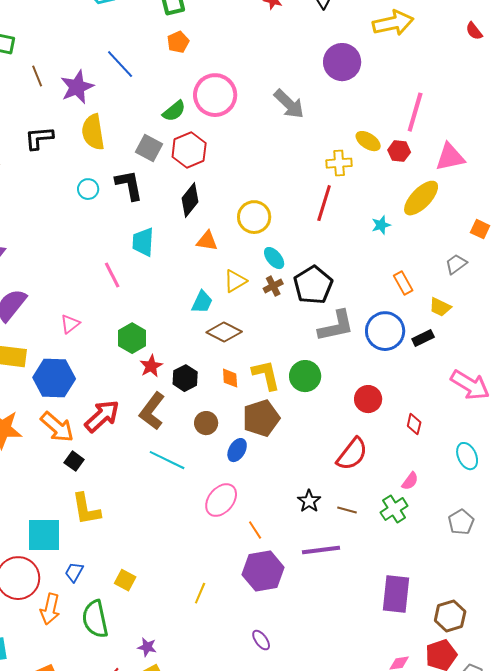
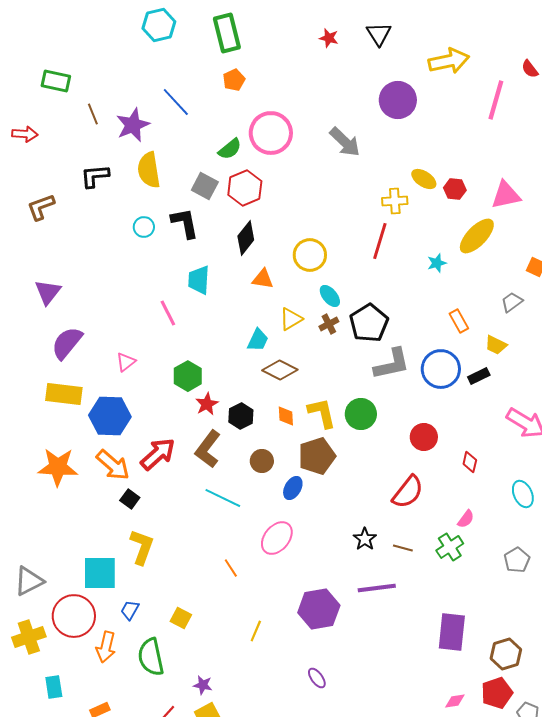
pink line: (415, 112) -> (496, 100), moved
yellow L-shape: (86, 509) -> (142, 547), turned -150
orange line: (255, 530) -> (231, 568), moved

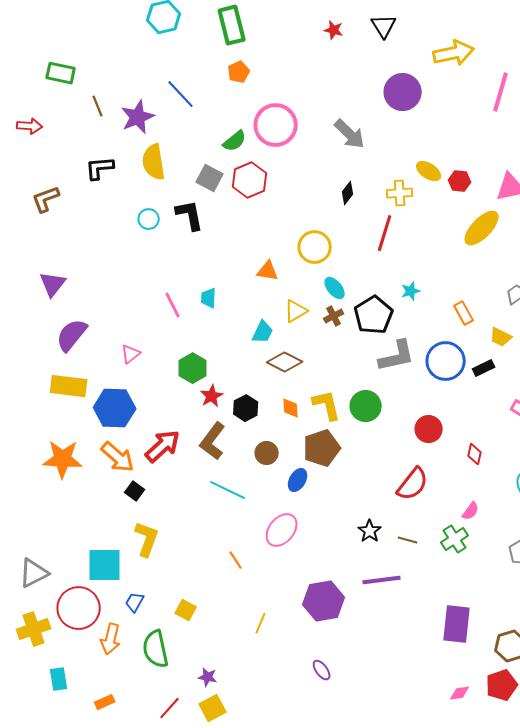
black diamond: (246, 238) -> (348, 193), moved, size x0.7
cyan star: (437, 263) -> (411, 291), moved
cyan trapezoid: (199, 280) -> (209, 298), moved, size x0.7

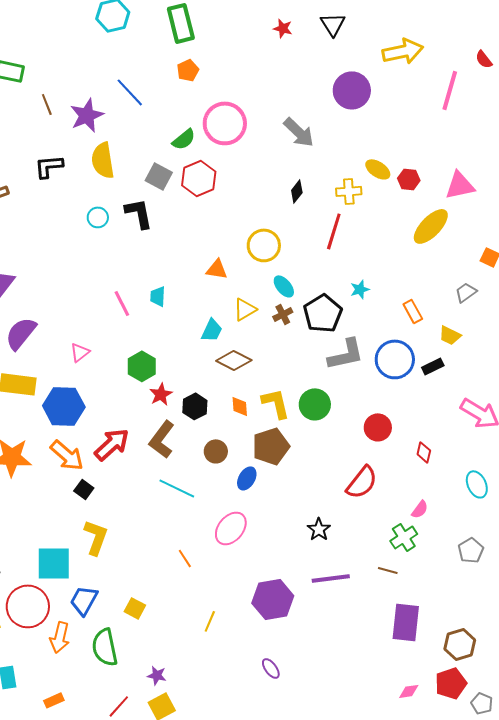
brown line: (408, 540) -> (388, 570), moved
blue trapezoid: (135, 602) -> (84, 600), size x1.5

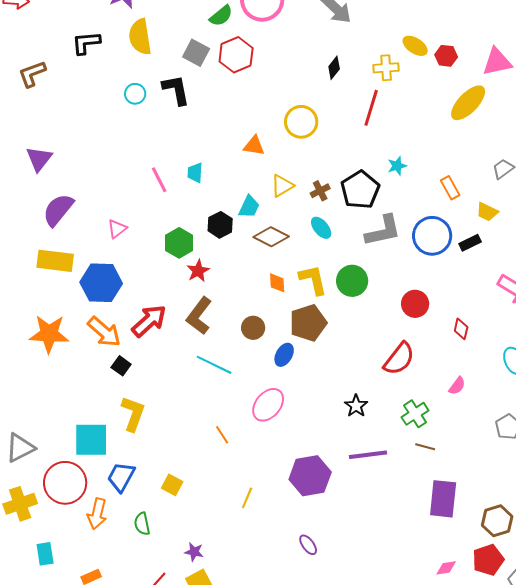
cyan ellipse: (284, 286) -> (321, 228), moved
black hexagon: (195, 406) -> (220, 225), moved
green cross: (404, 537) -> (415, 414), moved
green semicircle: (105, 647) -> (142, 524), size x0.6

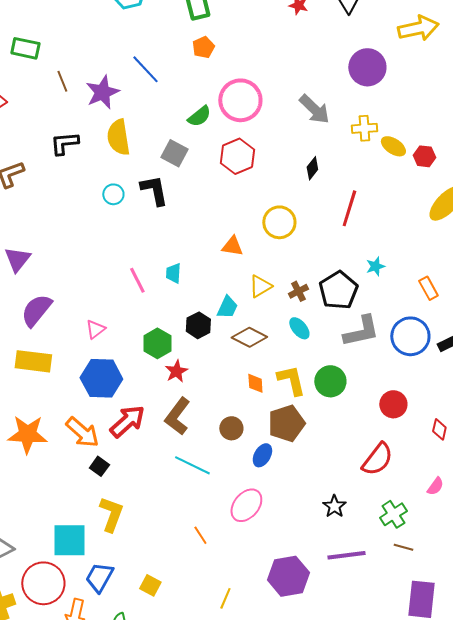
red hexagon: (236, 55) -> (237, 156), moved
yellow cross: (386, 68) -> (364, 128), moved
blue hexagon: (101, 283) -> (101, 378), moved

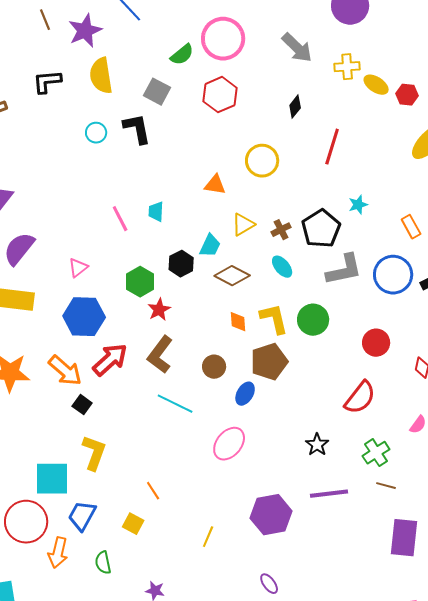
orange line: (200, 535) -> (153, 491), moved

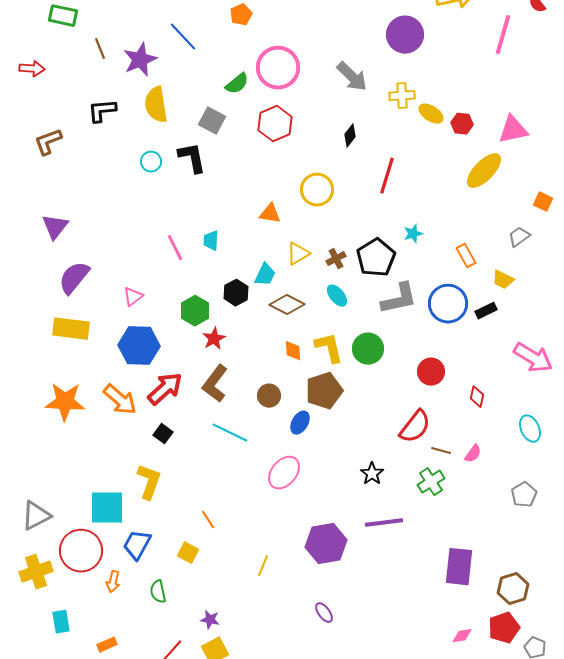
black square: (82, 405) -> (163, 434), moved
brown line: (386, 486) -> (441, 451), moved
orange arrow: (58, 553) -> (113, 582), size x0.7

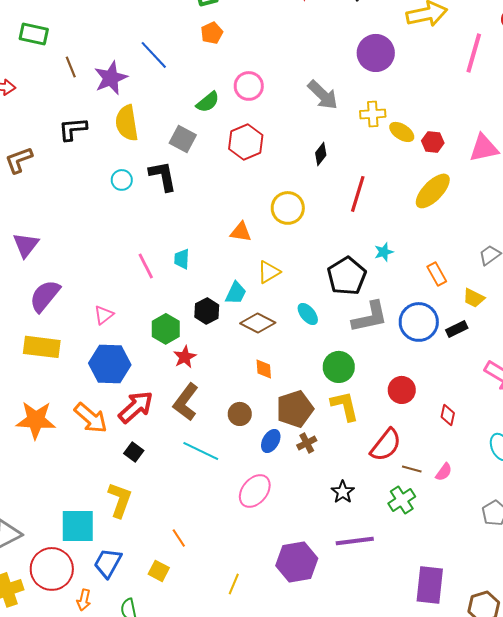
pink circle: (278, 68) -> (249, 86), size x0.7
yellow ellipse: (484, 171) -> (433, 191), moved
brown cross: (336, 259) -> (307, 443), moved
yellow L-shape: (329, 348) -> (345, 406), moved

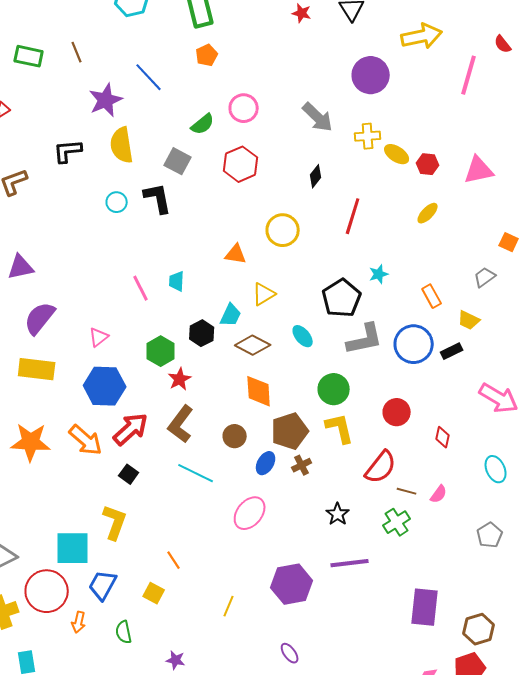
brown line: (71, 67) -> (77, 52), moved
yellow ellipse: (433, 191) -> (428, 213), size x0.6
purple triangle: (26, 245) -> (21, 267), turned 40
orange diamond: (264, 369) -> (259, 391), size x1.6

